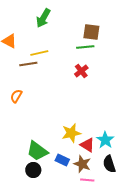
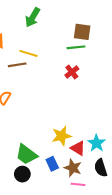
yellow line: (39, 53) -> (29, 53), turned 30
blue rectangle: (62, 160) -> (52, 164), turned 40

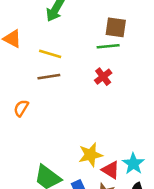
brown line: (17, 65) -> (49, 77), moved

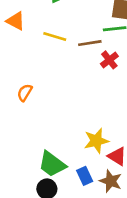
brown line: (49, 77) -> (90, 43), moved

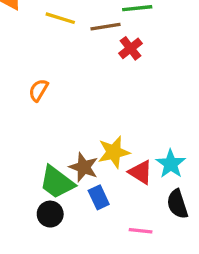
orange semicircle: (25, 93) -> (38, 90), moved
brown star: (111, 181) -> (84, 167), moved

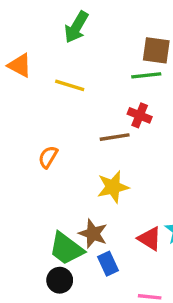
brown line: (105, 27) -> (115, 137), moved
red cross: (130, 48) -> (140, 115), turned -30
yellow star: (114, 152) -> (113, 187), moved

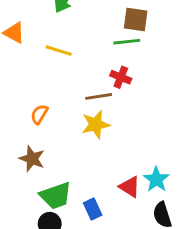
yellow star: (113, 187) -> (96, 125), moved
brown star: (93, 234) -> (32, 159), moved
green trapezoid: (66, 249) -> (56, 196), turned -56

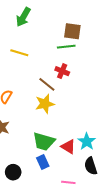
brown line: (99, 96) -> (47, 84), turned 48
green trapezoid: (56, 196) -> (44, 142), moved, turned 35

